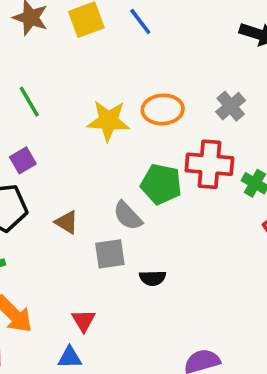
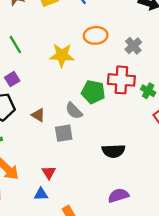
orange ellipse: (163, 109) -> (96, 35), moved
black semicircle: (153, 278) -> (113, 151), moved, size x1.5

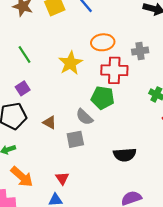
gray cross: (133, 46) -> (140, 51), turned 35
yellow star: (62, 55) -> (70, 63), turned -30
red cross: (121, 80) -> (114, 70), moved

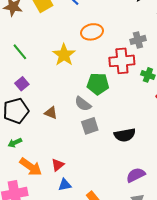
gray cross: (140, 51) -> (138, 40), moved
red cross: (114, 70) -> (122, 61), moved
gray square: (75, 139) -> (90, 126), moved
red triangle: (62, 178) -> (58, 165), moved, turned 32

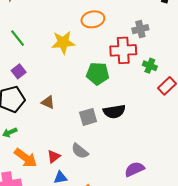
yellow star: (64, 55) -> (63, 42), turned 30
gray semicircle: (83, 104) -> (80, 151), moved
black semicircle: (125, 135) -> (114, 111), moved

